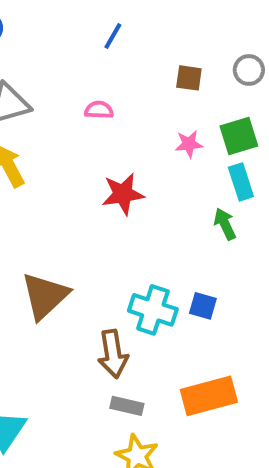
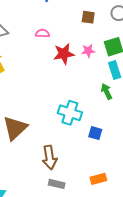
red star: (123, 194) -> (64, 54), moved
cyan cross: (153, 310) -> (70, 113), moved
orange rectangle: (209, 396) -> (98, 179), size x0.6

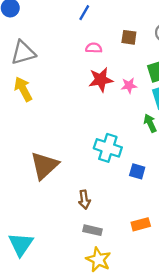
pink semicircle: (42, 33) -> (94, 48), moved
pink star: (88, 51) -> (129, 86), moved
brown arrow: (50, 157) -> (84, 200), size x0.7

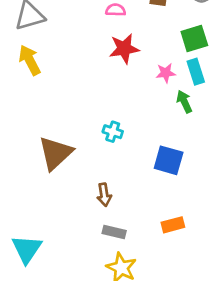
pink star: (129, 86) -> (166, 73), moved
cyan cross: (108, 148) -> (113, 132), moved, size x0.6
blue square: (137, 171) -> (169, 160), size x1.5

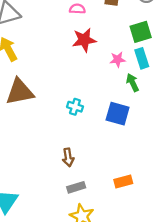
brown triangle: (55, 153) -> (20, 92), moved, turned 32
blue square: (169, 160) -> (118, 114), moved
gray rectangle: (114, 232) -> (76, 187), turned -30

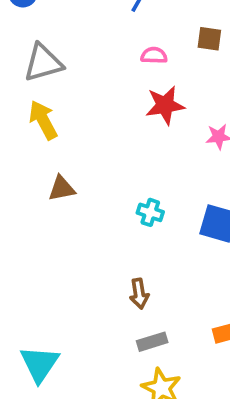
brown triangle: (20, 92) -> (62, 188), size x0.6

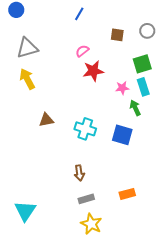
pink semicircle: (154, 55) -> (82, 51), moved, turned -40
brown triangle: (62, 188) -> (46, 120), moved
cyan cross: (150, 212) -> (85, 129), size x1.5

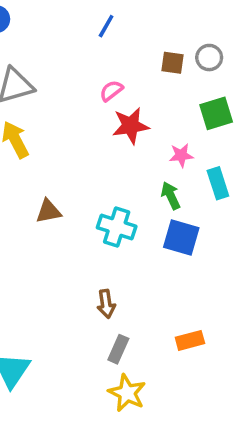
gray circle: (147, 31) -> (209, 58), moved
cyan rectangle: (143, 87) -> (218, 183), moved
green arrow: (135, 108) -> (171, 196), moved
gray rectangle: (86, 199) -> (118, 349), turned -49

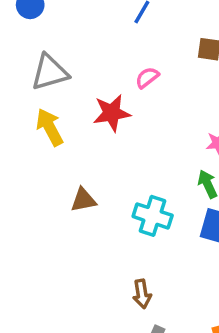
red star: (131, 126) -> (112, 113), moved

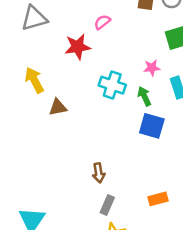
yellow arrow: (50, 127) -> (34, 80), moved
cyan cross: (153, 216) -> (112, 85), moved

